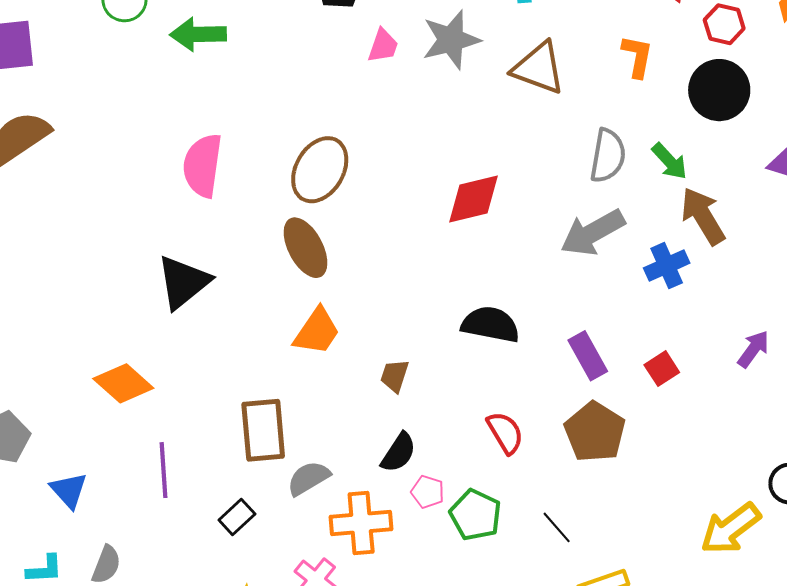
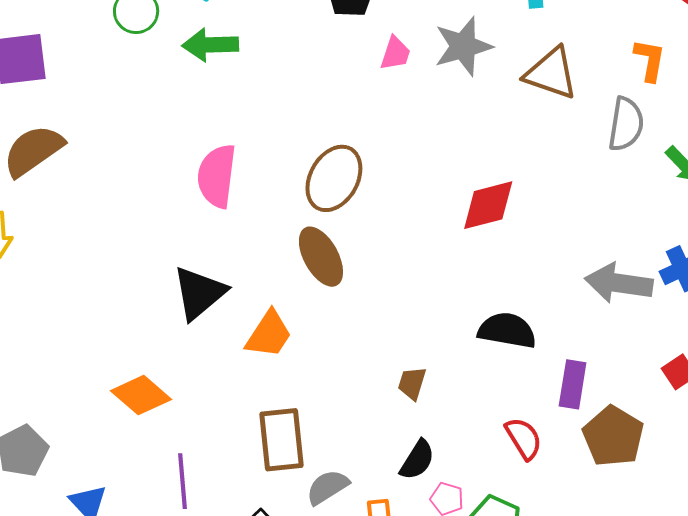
gray semicircle: (608, 156) -> (626, 124), moved
gray arrow: (593, 233) -> (619, 283), moved, turned 38
orange trapezoid: (317, 331) -> (269, 334), moved
purple rectangle: (588, 356) -> (573, 384), moved, turned 39

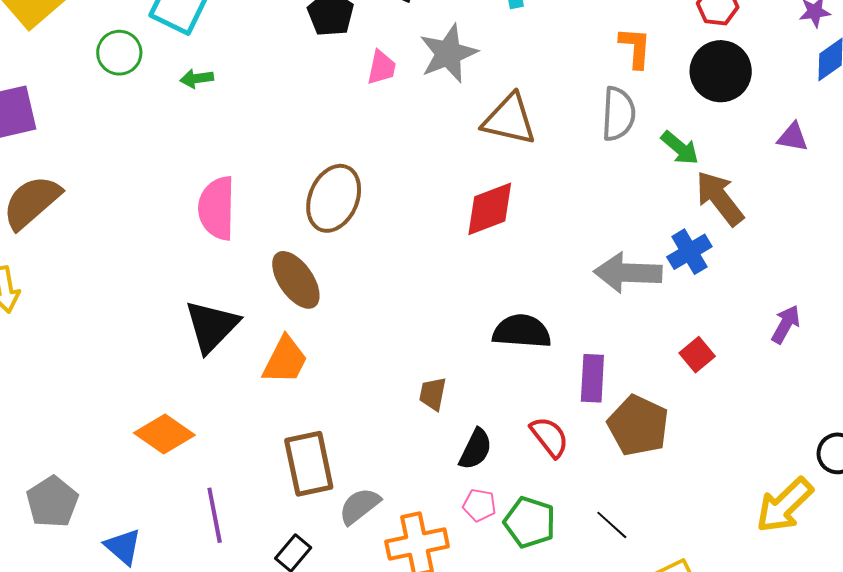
green arrow: (210, 45) -> (197, 78), size x0.6
brown triangle: (551, 73) -> (509, 120), moved
brown ellipse: (321, 257) -> (296, 280), moved
black semicircle: (417, 460) -> (476, 449), moved

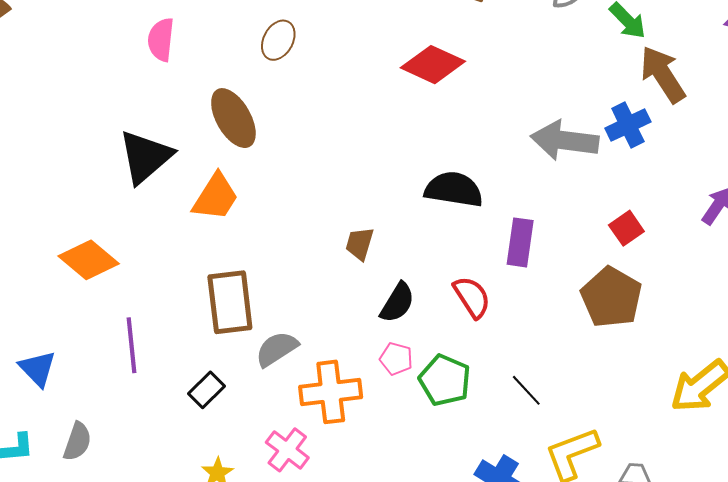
brown ellipse: (334, 198) -> (278, 40), size x0.6
pink semicircle: (217, 208) -> (161, 40), size x0.7
red diamond: (490, 209) -> (433, 65), turned 40
brown pentagon: (638, 426) -> (611, 297), moved

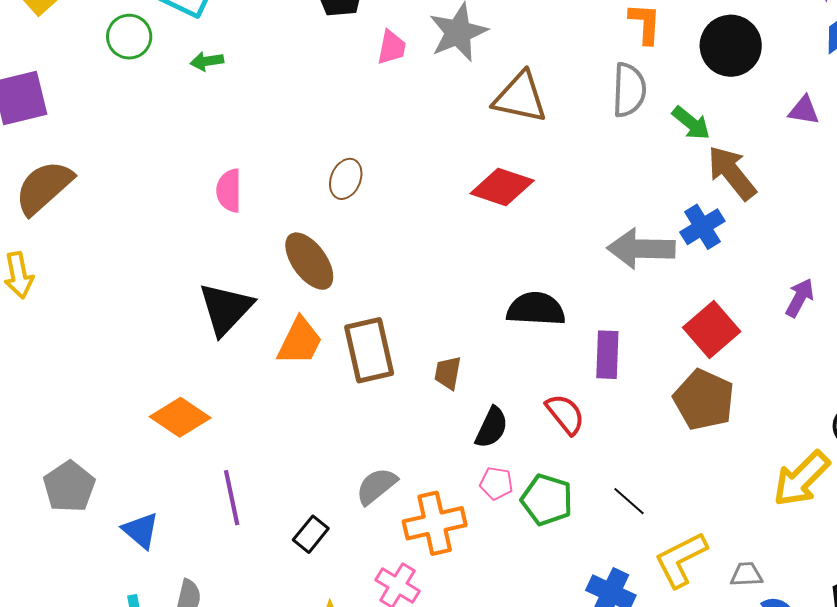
red square: (626, 228) -> (712, 329), size x1.6
brown rectangle: (230, 302) -> (369, 350), moved

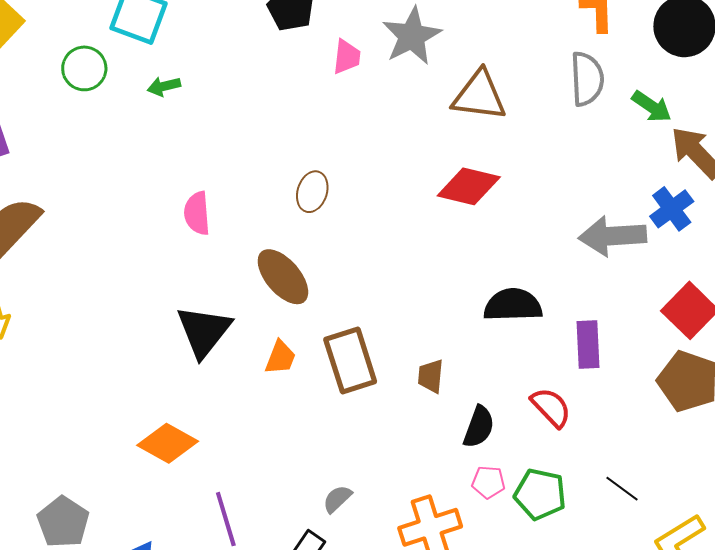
orange trapezoid: (300, 341) -> (280, 358), size x0.7
gray semicircle: (376, 486) -> (337, 499), moved, size x0.7

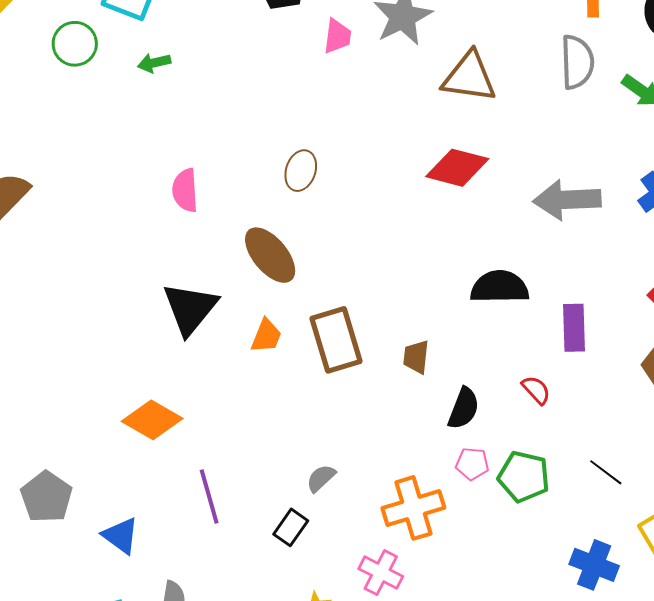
gray arrow: (612, 236) -> (567, 200), moved
red semicircle: (551, 407) -> (536, 390), size x0.7

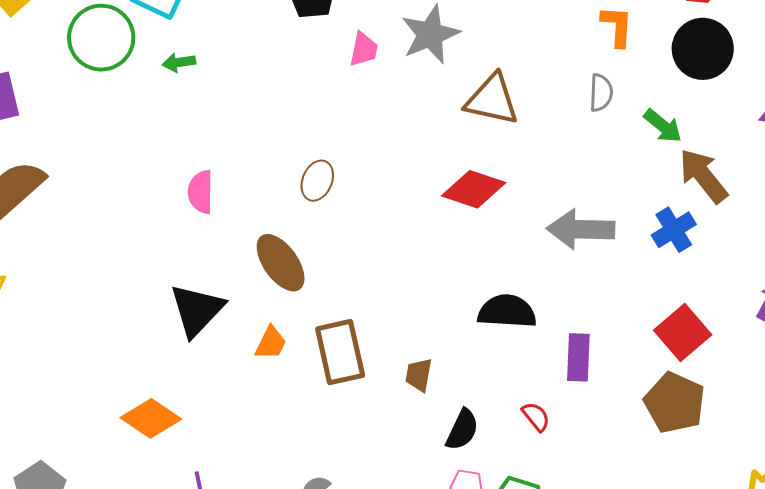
green circle: (75, 44) -> (101, 38), size x1.5
gray semicircle: (577, 62) -> (601, 93), size x0.7

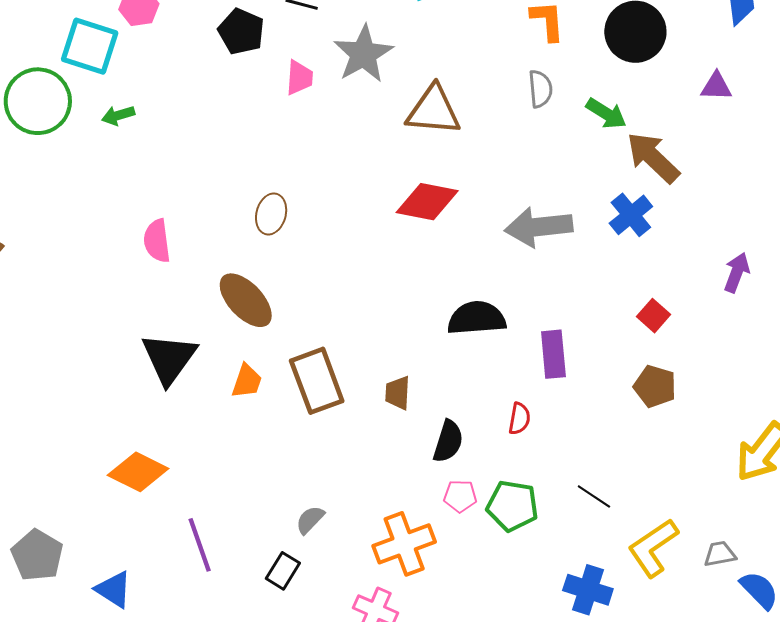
red square: (683, 332) -> (654, 316), size x0.6
brown pentagon: (675, 403) -> (655, 386), size x0.7
red semicircle: (536, 417) -> (519, 419), turned 56

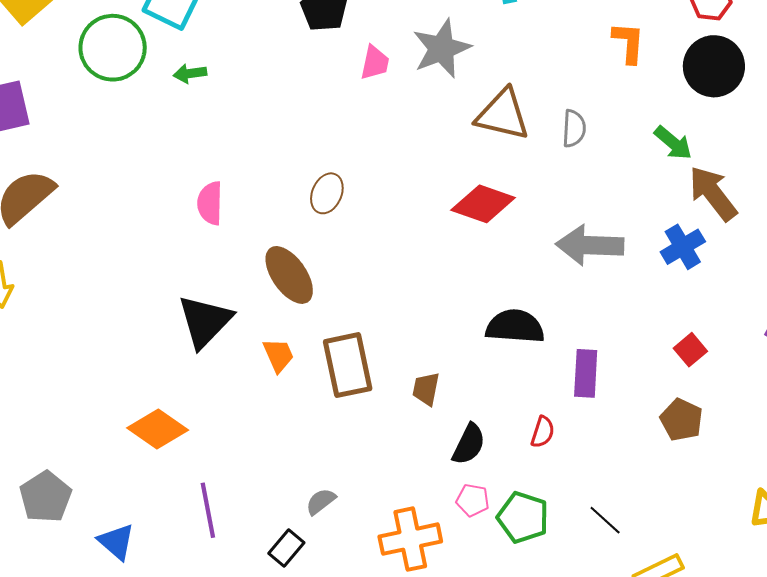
gray semicircle: (540, 89) -> (574, 128), moved
orange trapezoid: (247, 381) -> (278, 355), turned -51

